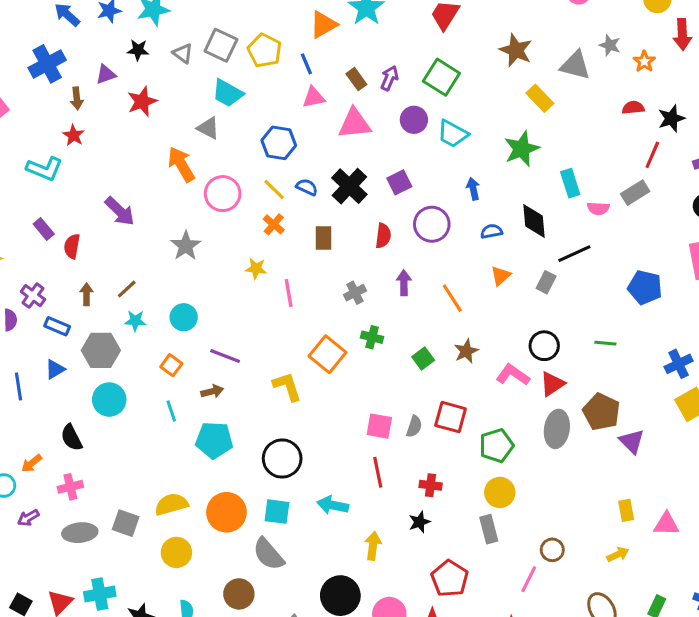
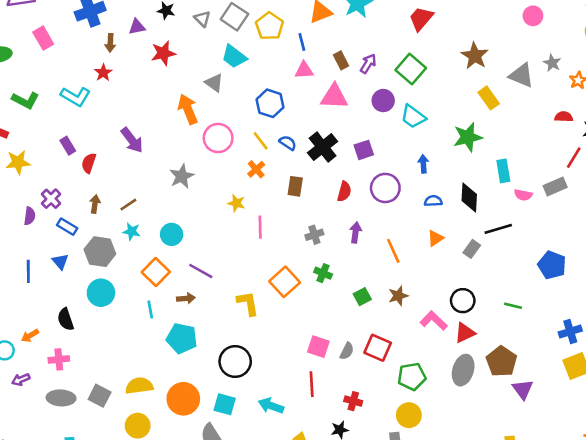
orange square: (171, 365) -> (156, 272), size x1.5
blue triangle: (55, 369) -> (60, 262), turned -48

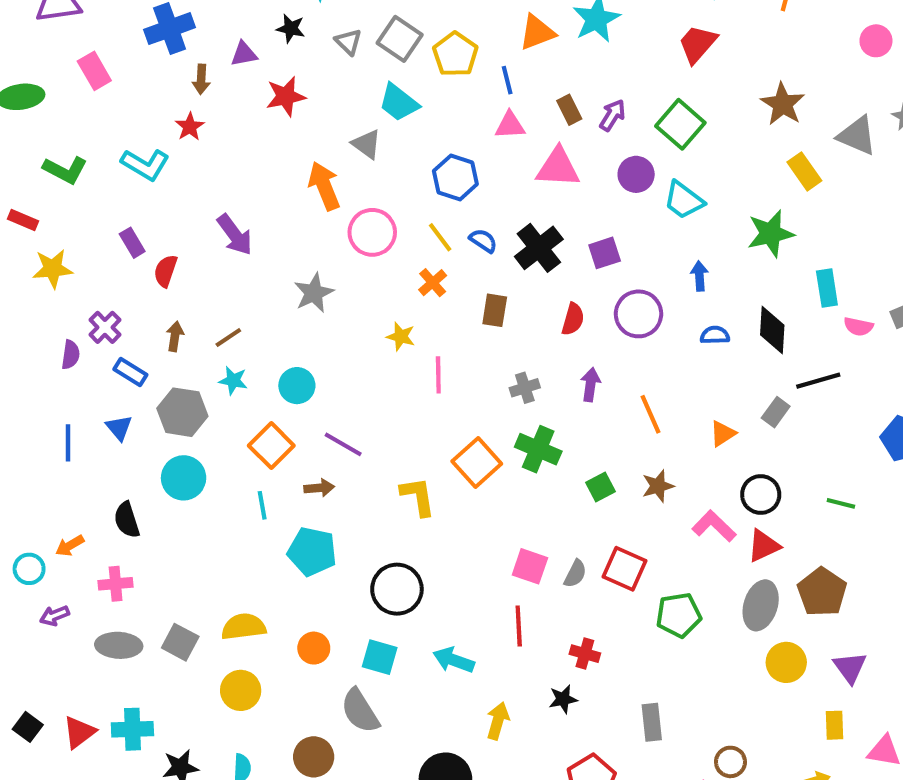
orange triangle: (435, 238) -> (723, 434), moved
green cross: (323, 273) -> (538, 449), size x1.5
purple triangle: (523, 389) -> (850, 667), moved
orange circle: (183, 399) -> (314, 648), size x0.6
yellow circle: (409, 415) -> (786, 662), moved

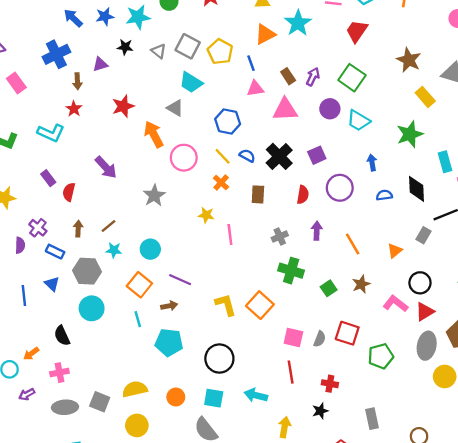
red star: (286, 96) -> (123, 106), moved
orange square: (477, 463) -> (260, 305), moved

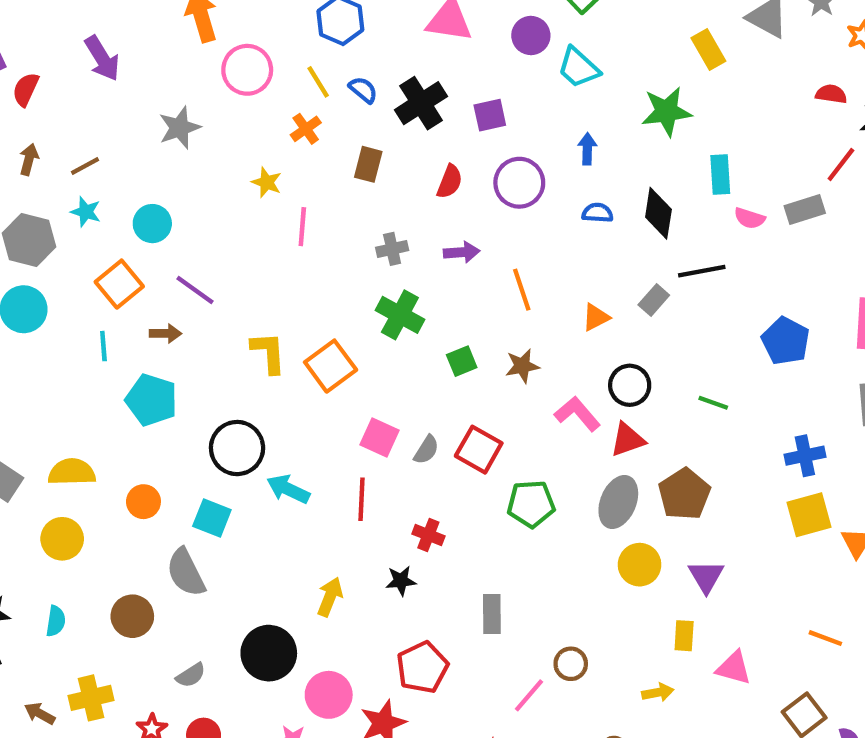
purple arrow: (317, 231) -> (462, 252), turned 72
cyan arrow: (256, 395) -> (288, 489), moved

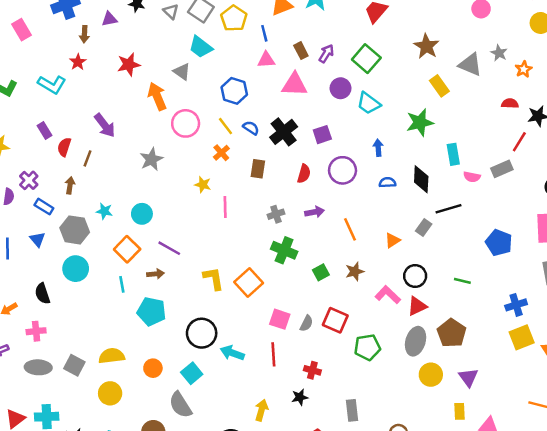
brown line: (85, 166) -> (87, 158), moved, turned -35
cyan square: (212, 518) -> (192, 373), turned 35

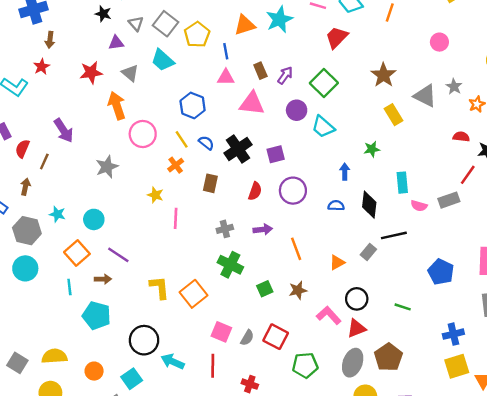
purple triangle: (109, 19) -> (116, 43), moved
gray triangle: (182, 72) -> (130, 73), moved
green star: (420, 123) -> (372, 149), size x0.6
blue arrow: (378, 148) -> (345, 172), moved

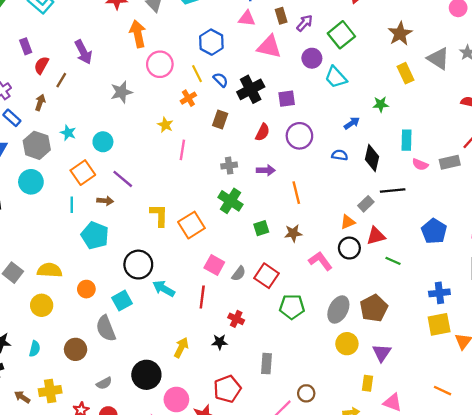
blue arrow: (345, 172) -> (352, 123), turned 49
orange triangle: (337, 262) -> (348, 222), moved
red triangle: (357, 328) -> (376, 236), moved

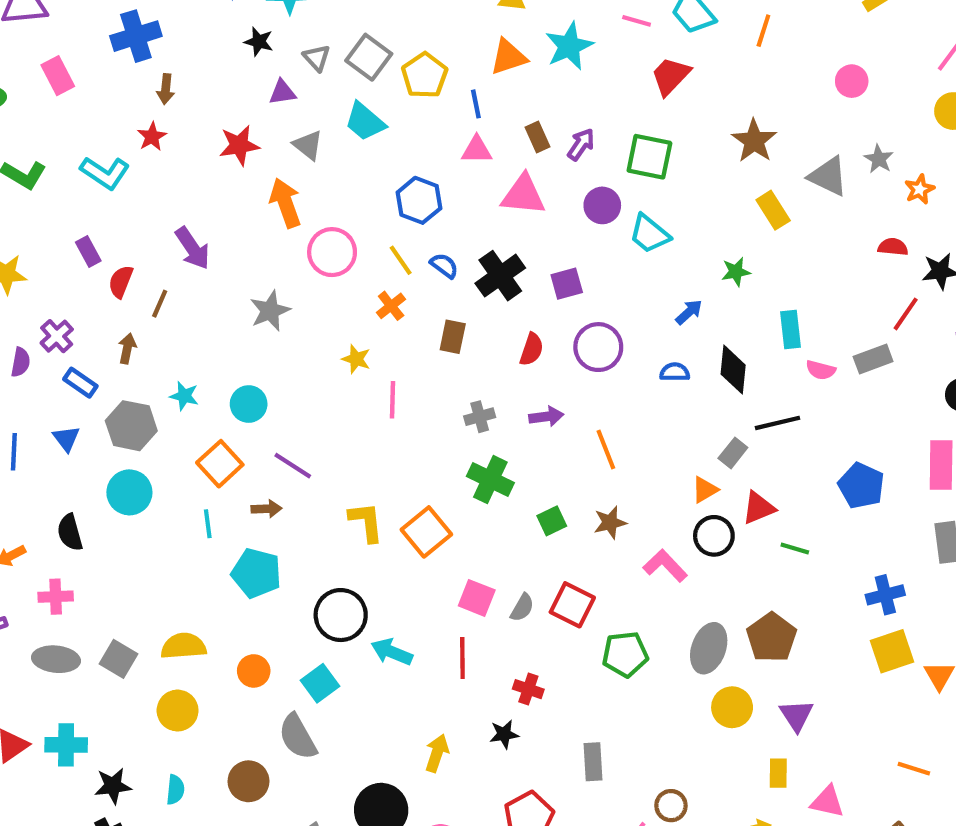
green square: (341, 35) -> (649, 157), turned -32

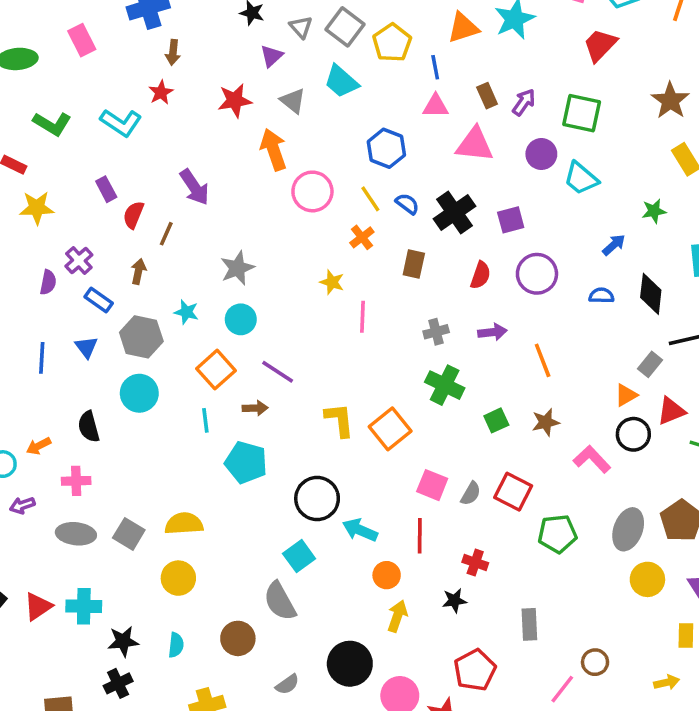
purple triangle: (282, 92) -> (272, 56), turned -35
gray star: (270, 311) -> (237, 268), moved
orange circle: (254, 671) -> (387, 575), moved

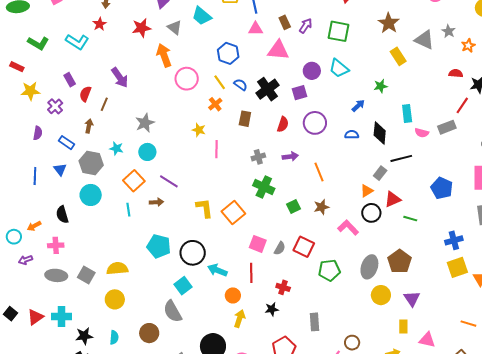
purple circle: (541, 154) -> (312, 71), moved
purple cross: (79, 261) -> (55, 106), moved
cyan pentagon: (246, 462) -> (159, 246), moved

